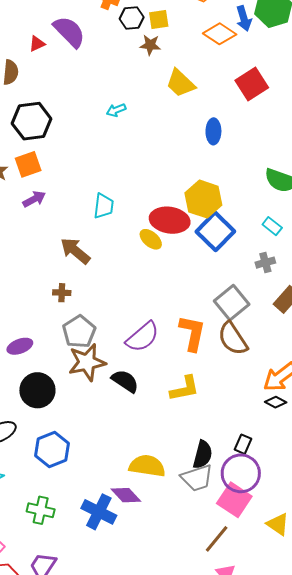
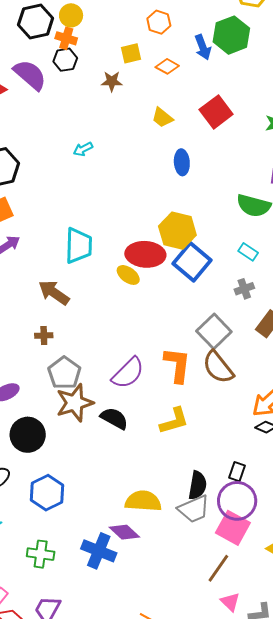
black hexagon: (132, 18) -> (65, 60), moved
yellow square: (159, 19) -> (131, 53), moved
orange diamond: (220, 34) -> (167, 66), moved, size x0.7
yellow trapezoid: (181, 83) -> (162, 118), moved, size x0.7
cyan trapezoid: (104, 206) -> (79, 246), size x1.4

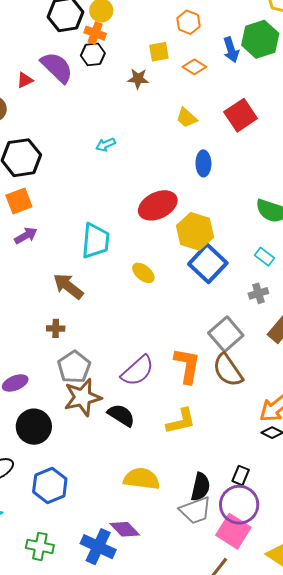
red ellipse: (145, 254) -> (158, 205), moved, turned -33
yellow semicircle: (143, 501) -> (142, 479), moved

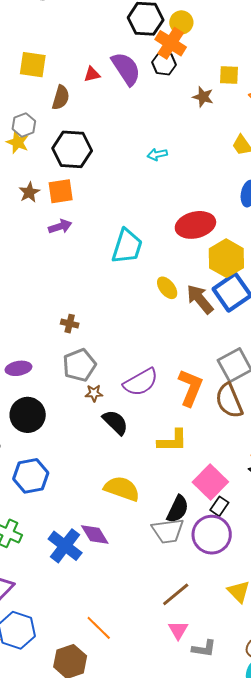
orange cross: (95, 33) -> (171, 43), size x1.4
brown arrow: (68, 286) -> (200, 299), moved
brown star: (83, 397) -> (94, 393), moved, size x0.5
pink square: (233, 531) -> (210, 482), moved

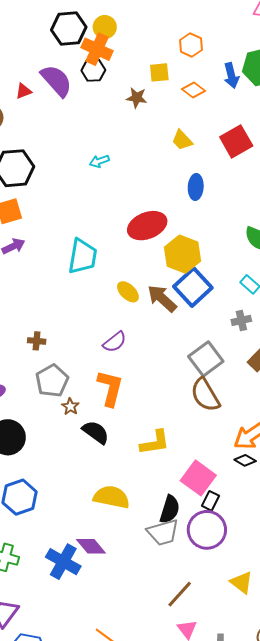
purple semicircle: (141, 382) -> (115, 342), moved, size x0.7
orange L-shape: (190, 388) -> (110, 388), moved
brown star: (94, 393) -> (70, 407), turned -30

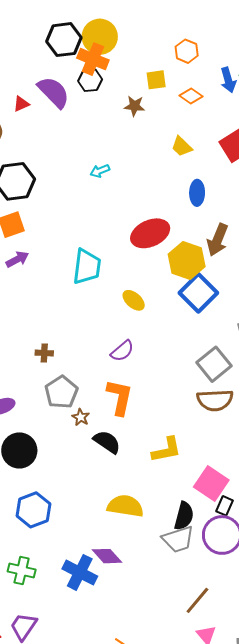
yellow circle: (105, 27) -> (100, 37), size x1.5
brown arrow: (162, 298) -> (218, 240), moved, turned -108
brown semicircle: (205, 395) -> (215, 400), turned -60

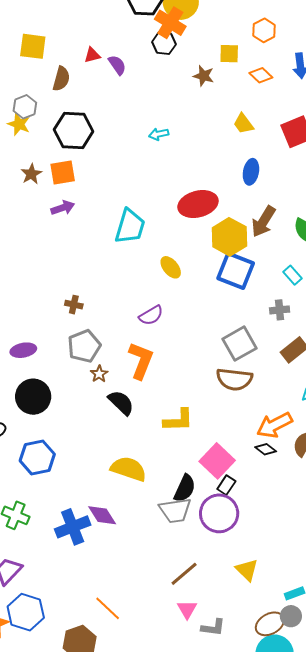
purple semicircle: (54, 92) -> (117, 65), moved, size x0.6
blue square: (198, 293) -> (236, 271), turned -33
blue cross: (80, 572) -> (73, 527), turned 32

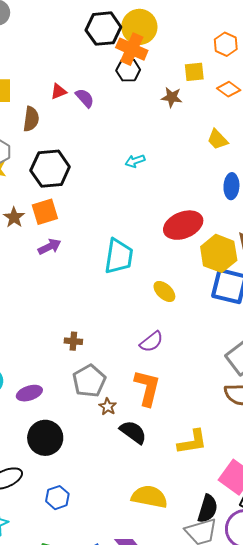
blue hexagon: (37, 457) -> (57, 498), size x0.7

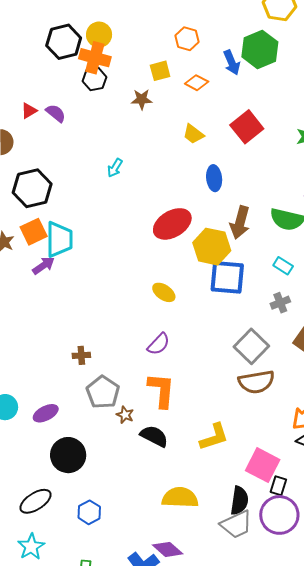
yellow circle: (139, 27) -> (99, 35), size x0.7
cyan arrow: (135, 161) -> (115, 168), turned -30
cyan trapezoid: (119, 256) -> (59, 239), moved

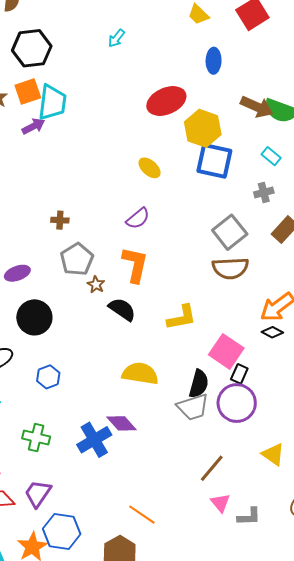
brown arrow: (240, 222) -> (257, 107), moved, turned -88

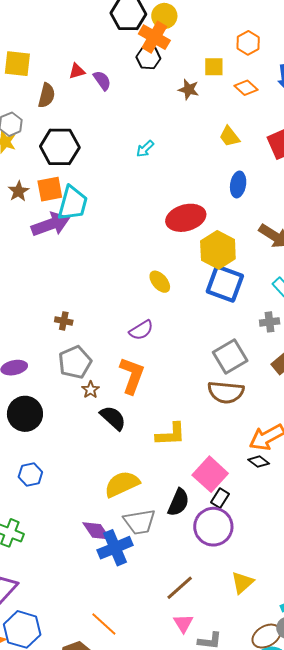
purple arrow: (33, 126) -> (51, 224), size x1.6
yellow semicircle: (140, 374) -> (122, 484), turned -42
gray trapezoid: (193, 407) -> (139, 522), moved
blue cross: (94, 440) -> (115, 548), moved
yellow triangle: (273, 454) -> (242, 583), turned 35

